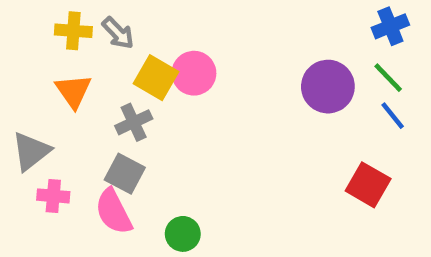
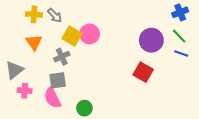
blue line: (393, 116) -> (181, 54), turned -32
gray square: (125, 174) -> (58, 80), turned -36
red square: (368, 185) -> (143, 72), moved

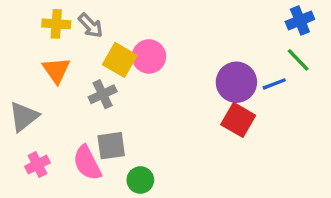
purple circle: (151, 40) -> (236, 82), moved
blue line: (181, 54) -> (274, 84), moved, turned -40
gray square: (58, 80) -> (111, 146), moved
pink cross: (25, 91) -> (37, 165), moved, turned -32

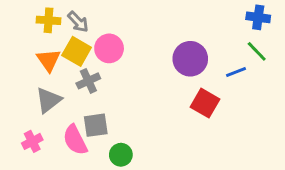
blue cross: (300, 20) -> (258, 17), turned 30
pink circle: (149, 56) -> (109, 48), moved
yellow square: (120, 60) -> (77, 51), moved
purple circle: (236, 82) -> (190, 59), moved
gray triangle: (24, 117) -> (48, 100), moved

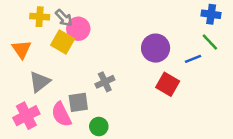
pink circle: (109, 48) -> (78, 29), moved
orange triangle: (48, 60) -> (22, 49), moved
gray cross: (88, 81) -> (105, 82), moved
pink cross: (32, 141) -> (26, 116), size x1.5

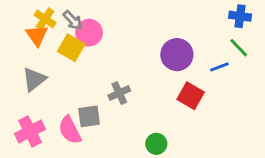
yellow cross: (40, 17) -> (45, 19), turned 30
orange triangle: (22, 49) -> (37, 35), moved
gray triangle: (40, 82) -> (34, 79), moved
green circle: (99, 127) -> (156, 144), moved

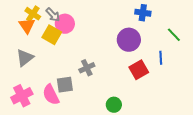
blue cross: (240, 16) -> (143, 13), moved
blue line: (219, 67) -> (161, 58), moved, turned -72
red square: (191, 96) -> (139, 70), turned 30

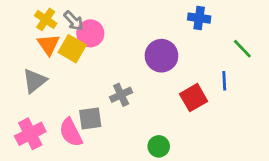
orange triangle: (27, 26) -> (48, 45), moved
purple circle: (129, 40) -> (161, 56), moved

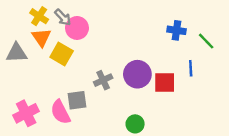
blue cross: (199, 18) -> (177, 30), moved
yellow square: (72, 49) -> (62, 54), moved
purple circle: (161, 56) -> (137, 74), moved
gray triangle: (35, 81) -> (17, 53), moved, turned 35
red square: (194, 98) -> (165, 82), turned 30

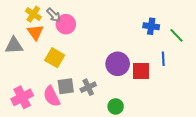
yellow square: (62, 54) -> (55, 58), moved
gray cross: (103, 80) -> (88, 87), moved

